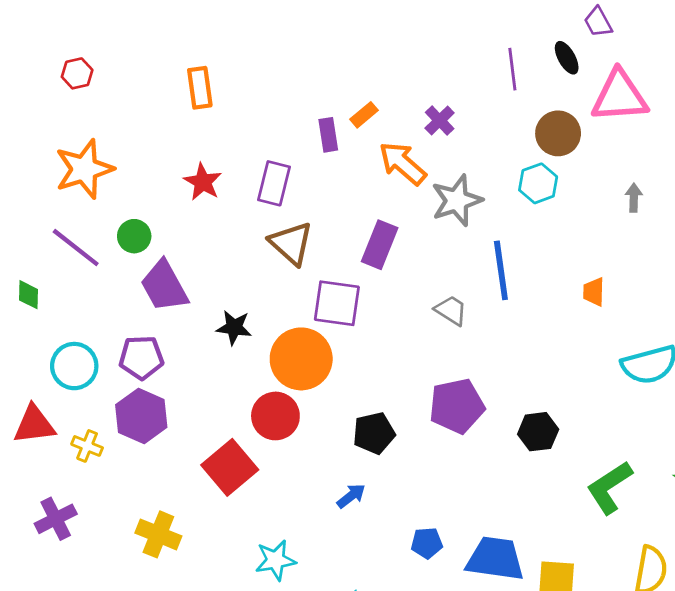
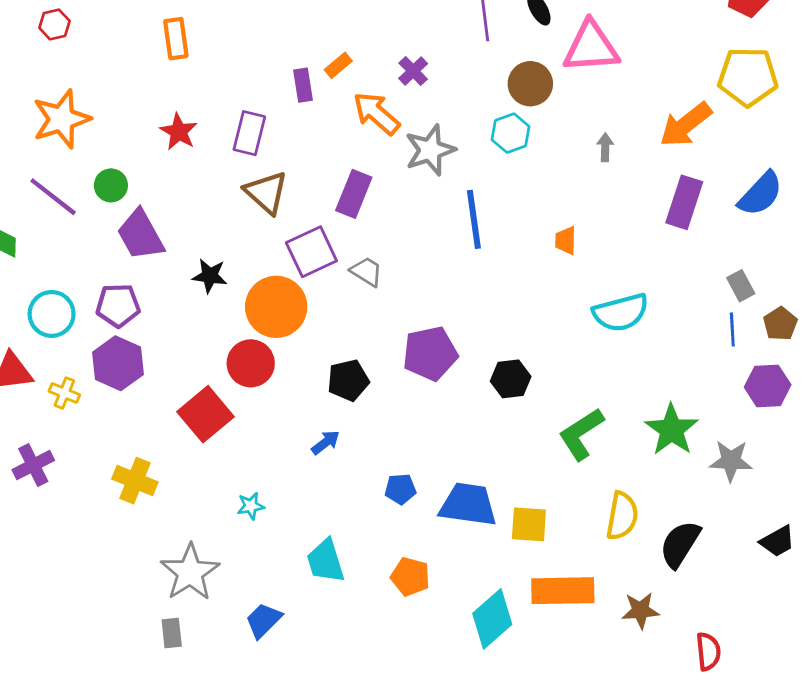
purple square: (337, 303) -> (311, 252), turned -33
gray trapezoid: (451, 310) -> (367, 272), moved
cyan star: (275, 560) -> (251, 506), size x0.7

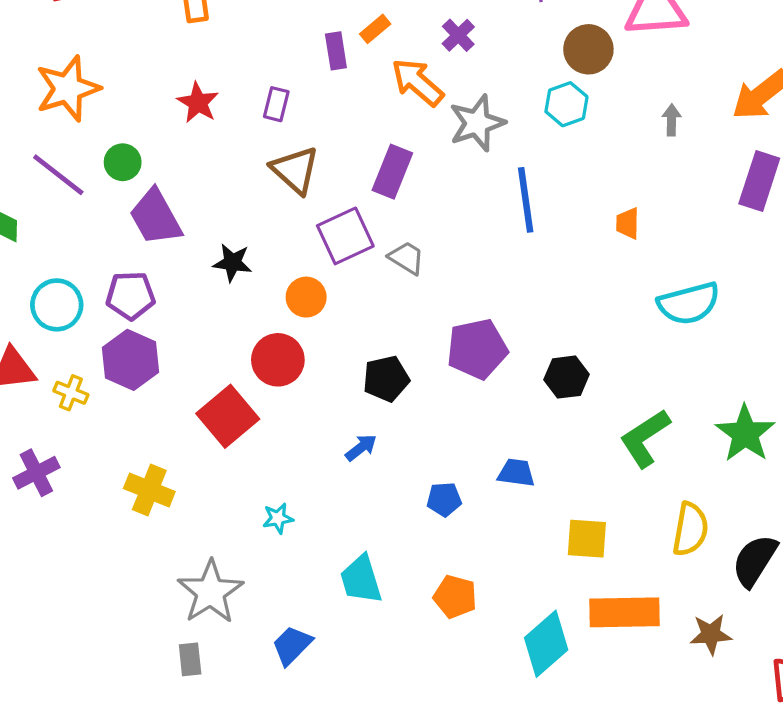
purple rectangle: (249, 133) -> (276, 104), size x0.7
orange circle: (276, 307) -> (306, 297), size x0.6
blue trapezoid: (468, 505) -> (516, 473), moved, size x0.6

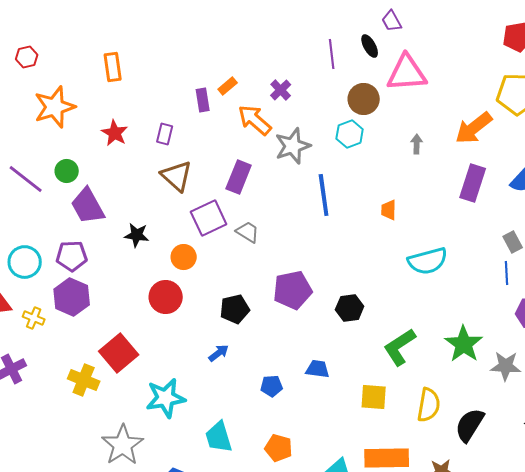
orange star: (68, 89) -> (55, 107), moved
red square: (228, 416) -> (119, 353), moved
cyan star: (278, 518) -> (166, 398), size x2.0
yellow square: (587, 539) -> (374, 397), moved

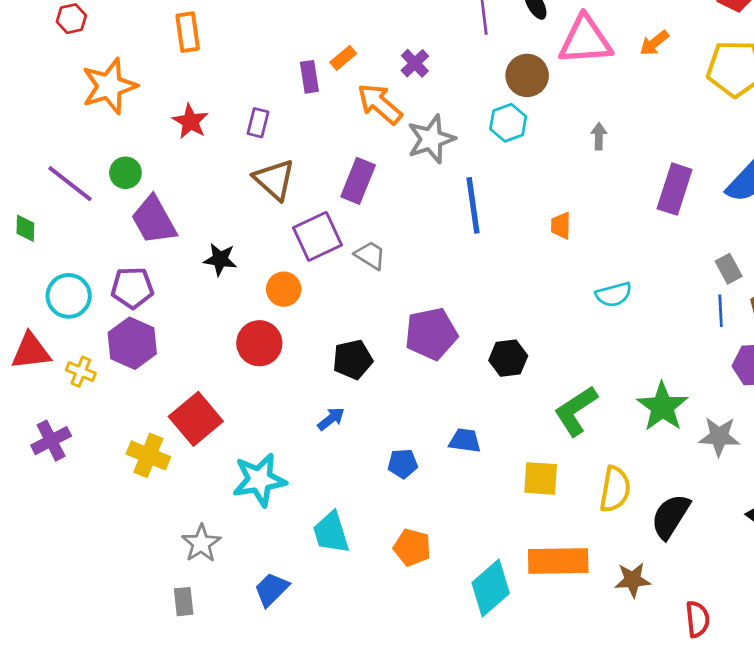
orange arrow: (474, 128) -> (654, 43), moved, size x0.6
cyan semicircle: (428, 261) -> (614, 295), size x0.7
gray star: (123, 445) -> (201, 543), size x0.7

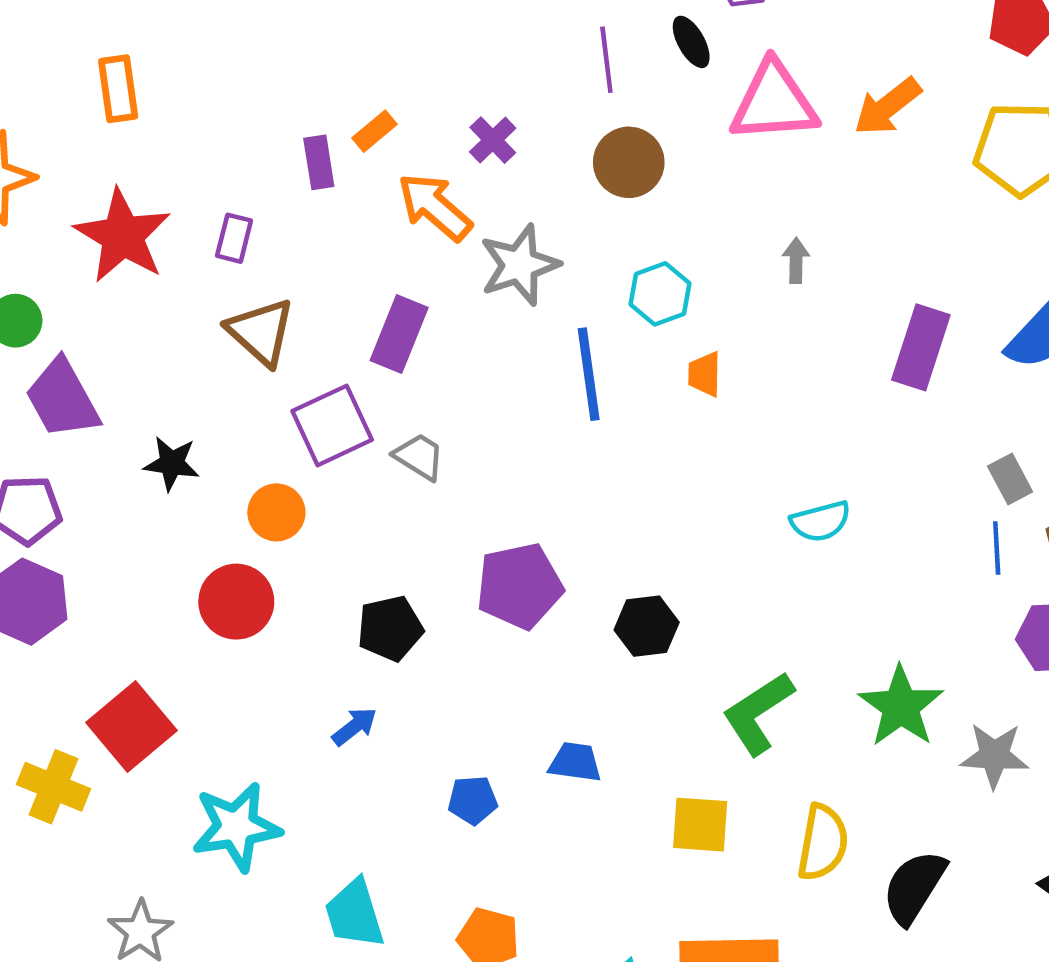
orange arrow: (654, 43) -> (887, 107), size x1.4
brown circle: (527, 75) -> (629, 162), moved
red star: (190, 121) -> (123, 236), size x1.6
cyan hexagon: (508, 123) -> (660, 294), moved
orange trapezoid: (561, 226) -> (705, 374), moved

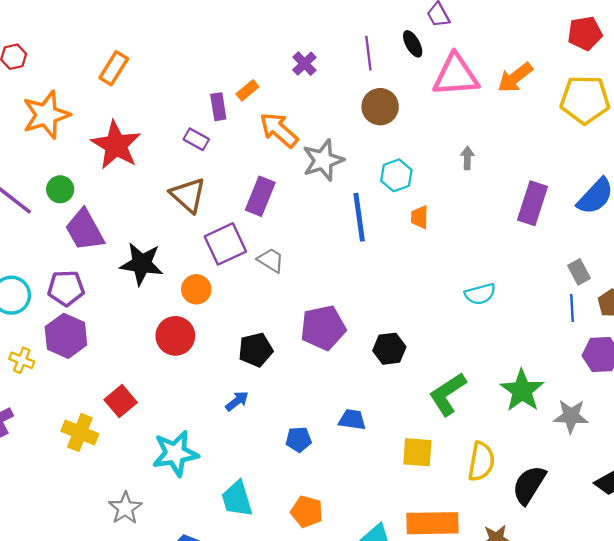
orange rectangle: (118, 89) -> (114, 68), turned 40
purple cross: (493, 140) -> (304, 64), moved
purple rectangle: (234, 238) -> (196, 139), moved, turned -75
black star: (172, 463) -> (142, 264), size x1.5
red square: (131, 726) -> (121, 401), size x0.7

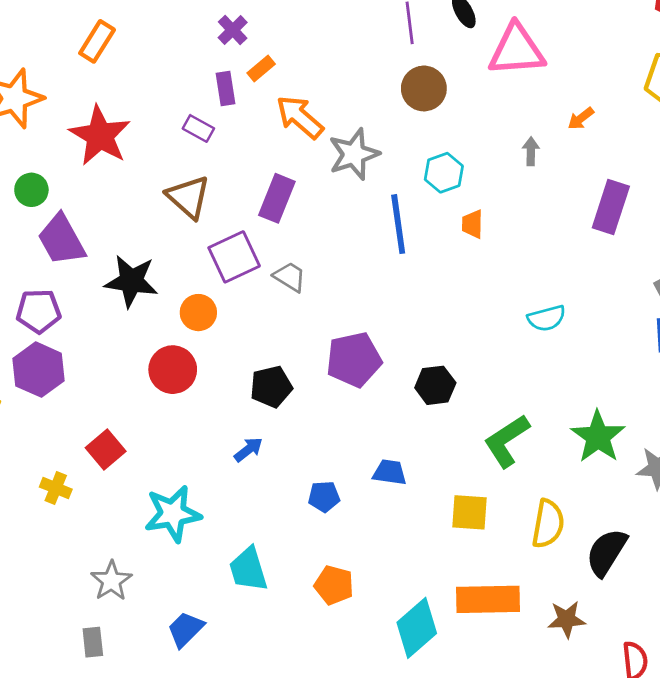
purple cross: (304, 64) -> (233, 30), moved
orange arrow: (515, 78) -> (581, 118), moved, size x0.6
yellow cross: (80, 432) -> (56, 488), size x0.7

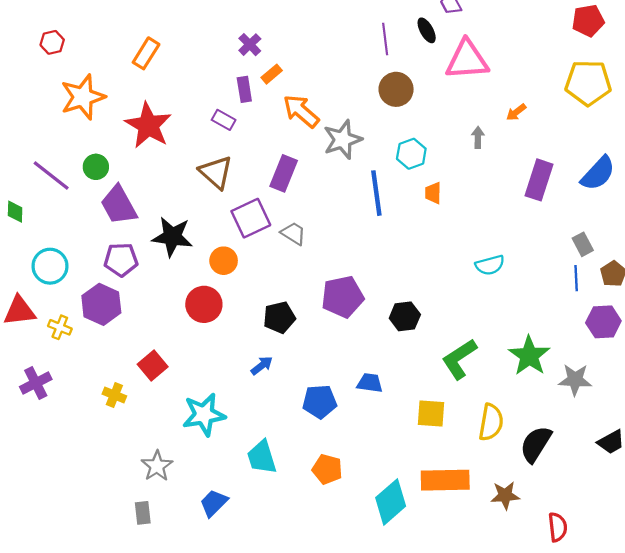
purple pentagon: (39, 311) -> (121, 260), moved
blue pentagon: (324, 497) -> (320, 402), size x1.4

